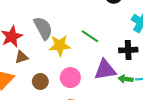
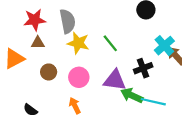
black cross: (128, 50) -> (143, 68), turned -36
green arrow: (126, 79) -> (132, 95), size x1.5

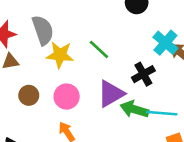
purple triangle: (115, 80) -> (111, 94), turned -30

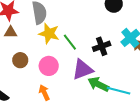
green line: (99, 49) -> (70, 42), moved
black cross: (143, 74) -> (102, 46), moved

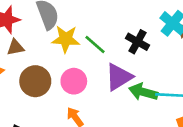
black cross: (102, 46) -> (137, 42), turned -30
brown circle: (20, 60) -> (35, 81), size x1.5

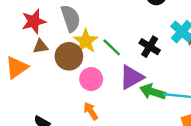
yellow star: (66, 39) -> (86, 41), turned 30
brown circle: (35, 81) -> (69, 56), moved

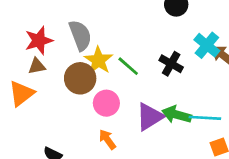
brown triangle: (41, 46) -> (37, 66), moved
purple triangle: (131, 77) -> (150, 117), moved

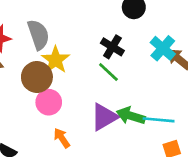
black cross: (171, 64) -> (112, 47), moved
green line: (128, 66) -> (108, 72), moved
pink circle: (106, 103) -> (49, 102), moved

